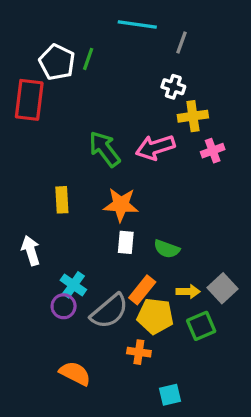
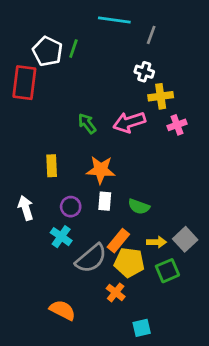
green arrow: (104, 149) -> (87, 124), size x0.7
purple circle: (64, 306) -> (71, 207), moved
orange cross: (139, 352) -> (116, 292), turned 30

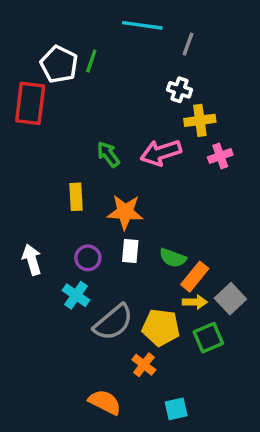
yellow rectangle: (52, 166) -> (76, 197), moved
orange rectangle: (118, 241) -> (195, 277), moved
orange semicircle: (63, 310) -> (105, 402), moved

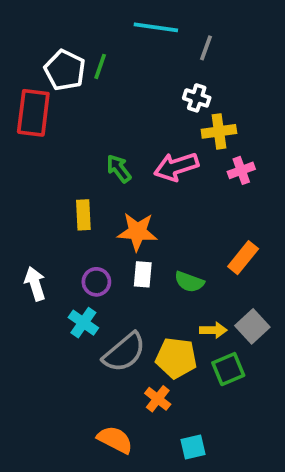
orange rectangle: (195, 277) -> (243, 258), moved

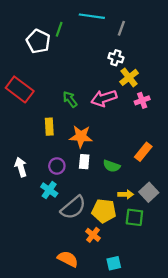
green line: (100, 66) -> (59, 29), moved
red rectangle: (33, 113) -> (20, 89), moved, turned -60
yellow cross: (219, 131) -> (129, 77), turned -30
green square: (228, 369) -> (134, 217), turned 30

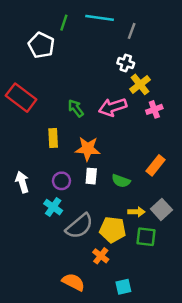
green line: (59, 29) -> (64, 23), moved

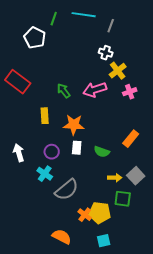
yellow pentagon: (113, 230) -> (100, 213), moved

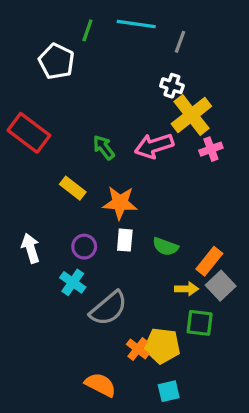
yellow cross: (118, 71) -> (191, 115), size x1.4
yellow rectangle: (45, 116) -> (73, 188), turned -49
orange rectangle: (131, 139) -> (209, 261), moved

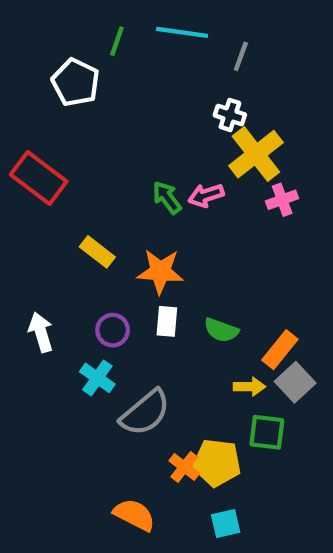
pink arrow: (154, 146) -> (206, 195), size x0.7
green arrow: (104, 147) -> (167, 198), moved

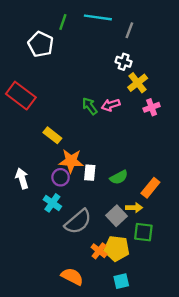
yellow cross: (256, 154) -> (138, 83), size x0.7
orange star: (160, 271) -> (71, 161), moved
green semicircle: (221, 330) -> (119, 177), turned -48
gray square: (295, 382) -> (117, 216), moved

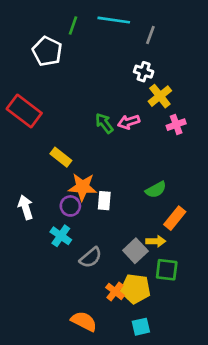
green semicircle: (119, 177) -> (156, 190), moved
gray semicircle: (78, 222) -> (91, 258), size x0.7

